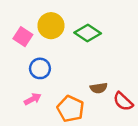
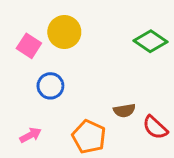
green diamond: (88, 33) -> (151, 41), moved
pink arrow: (33, 99) -> (30, 135), moved

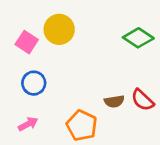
blue circle: (50, 86) -> (34, 83), moved
red semicircle: (155, 127) -> (143, 100), moved

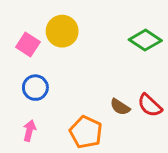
brown semicircle: (114, 101) -> (120, 107), turned 42
pink arrow: (28, 124) -> (29, 131), turned -48

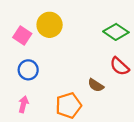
red semicircle: (150, 105) -> (119, 66), moved
orange pentagon: (86, 132) -> (68, 105), turned 30

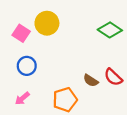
red semicircle: (119, 66) -> (113, 77), moved
pink arrow: (23, 104) -> (22, 98), turned -144

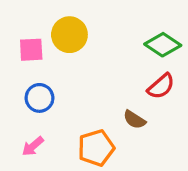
pink square: (21, 33) -> (31, 50), turned -36
red semicircle: (113, 77) -> (161, 86), moved, turned -84

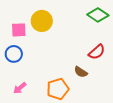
green diamond: (163, 45) -> (98, 15), moved
blue circle: (39, 98) -> (14, 54), moved

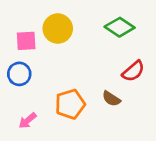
green diamond: (98, 15) -> (120, 27), moved
orange pentagon: (58, 89) -> (70, 104), moved

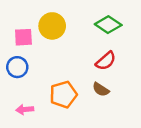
red semicircle: (133, 71) -> (106, 61), moved
pink arrow: (27, 121) -> (25, 109), turned 35

